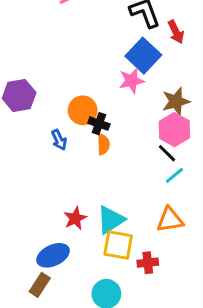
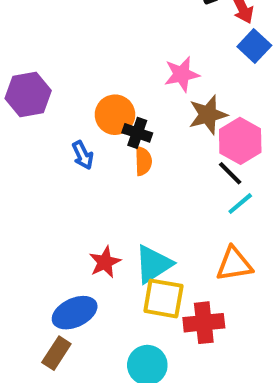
blue square: (143, 56) -> (254, 46), moved, size x0.7
brown star: (176, 101) -> (208, 115), moved
red cross: (148, 263) -> (204, 323), size x1.4

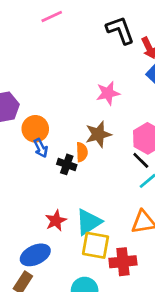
orange circle: (115, 115) -> (35, 129), moved
brown star: (208, 115) -> (98, 134), moved
black cross: (137, 133) -> (67, 164), moved

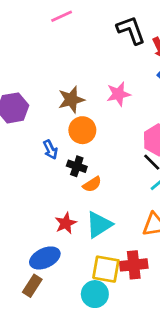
orange circle: (35, 129) -> (82, 130), moved
brown star: (98, 134) -> (71, 100), moved
orange semicircle: (82, 152) -> (92, 184), moved, turned 60
yellow square: (96, 245) -> (106, 269), moved

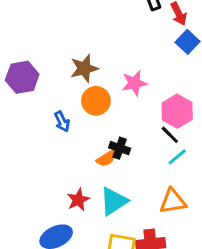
pink star: (118, 94) -> (134, 83), moved
black cross: (77, 166) -> (120, 148), moved

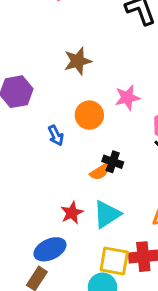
brown star: (84, 68) -> (78, 61), moved

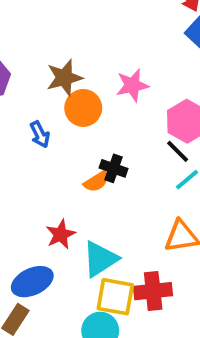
brown star: (78, 61) -> (64, 78), moved
cyan triangle: (107, 214) -> (100, 259), moved

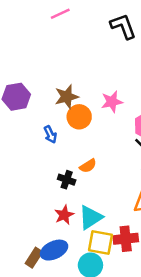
black cross: (113, 168) -> (67, 180), moved
red star: (61, 234) -> (64, 215), moved
blue ellipse: (32, 282) -> (54, 250), moved

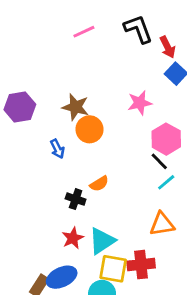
pink line: (60, 14) -> (84, 32), moved
brown star: (67, 97) -> (76, 107), turned 30
pink star: (112, 102) -> (140, 103), moved

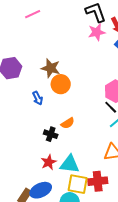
pink line: (84, 32) -> (33, 14), moved
pink star: (140, 103) -> (97, 32), moved
cyan triangle: (102, 241) -> (70, 164), turned 40

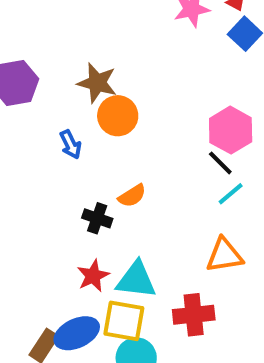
yellow square: (78, 184) -> (124, 321), moved

